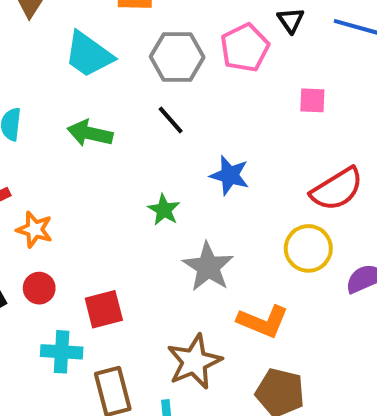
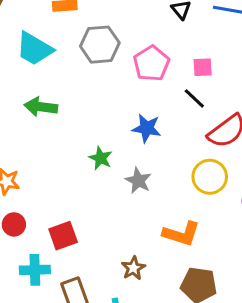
pink pentagon: (245, 48) -> (151, 63), moved
black line: (171, 120) -> (194, 98), moved
gray star: (208, 267) -> (138, 181), moved, size x0.7
brown star: (194, 362) -> (133, 268), size x0.6

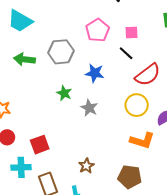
gray hexagon: (100, 45) -> (61, 52), moved
orange L-shape: (181, 234) -> (142, 141), moved

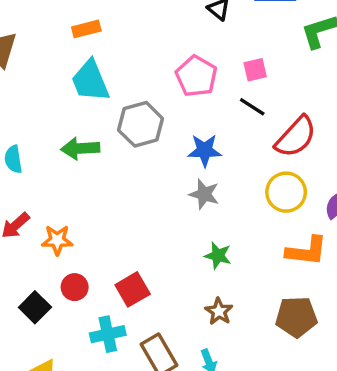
cyan trapezoid: (20, 21) -> (90, 81), moved, turned 48
green star: (64, 93) -> (218, 256), moved
gray star: (89, 108) -> (204, 194), moved

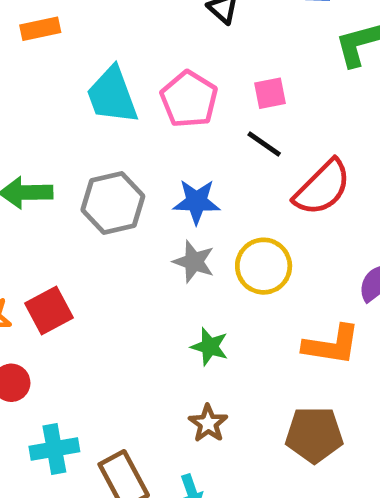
cyan trapezoid: (90, 81) -> (112, 95), moved
gray hexagon: (141, 124) -> (113, 203), moved
yellow circle: (286, 192) -> (264, 266), moved
red square: (133, 289) -> (49, 311), moved

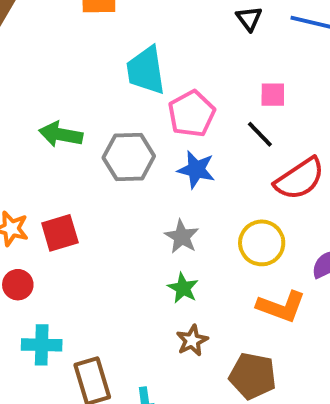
pink pentagon: (189, 99) -> (192, 114), moved
gray star: (194, 262) -> (182, 237), moved
yellow circle: (264, 266) -> (262, 243), moved
brown star: (208, 423) -> (192, 340), moved

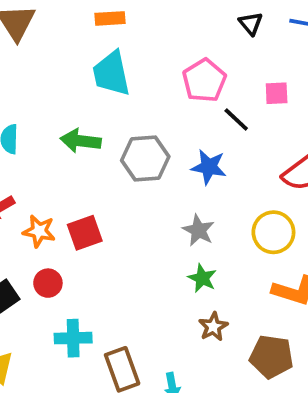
cyan trapezoid: (146, 70) -> (111, 73), moved
pink pentagon: (192, 114) -> (204, 80), moved
black line: (260, 134) -> (236, 120), moved

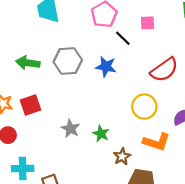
green arrow: (81, 141) -> (28, 63), moved
gray star: (198, 230) -> (70, 129), moved
brown star: (213, 327) -> (122, 157), moved

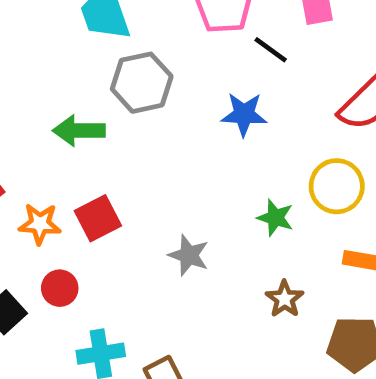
gray hexagon: (68, 61) -> (142, 83), moved
green star: (101, 134) -> (275, 218), moved
brown star: (122, 157) -> (285, 299), moved

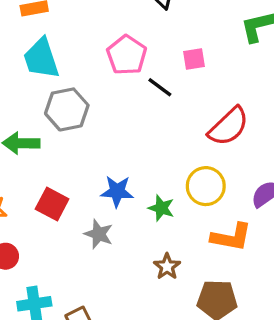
blue star: (244, 114) -> (117, 191), moved
red square: (98, 218) -> (52, 204), moved, turned -36

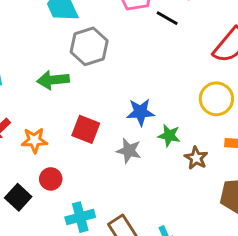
green star: (161, 208) -> (169, 136), moved
brown star: (167, 267) -> (196, 158), moved

